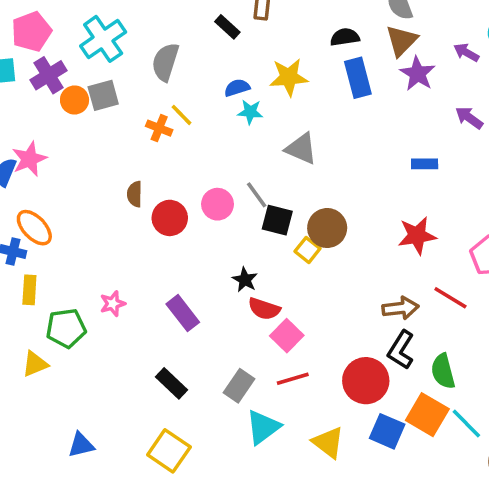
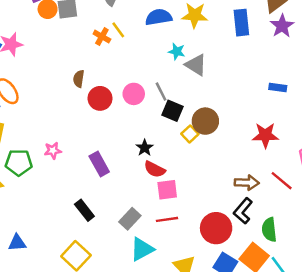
blue semicircle: (237, 88) -> (159, 17), size x1.5
cyan star: (250, 112) -> (177, 51), moved
pink square: (287, 336) -> (167, 190), turned 30

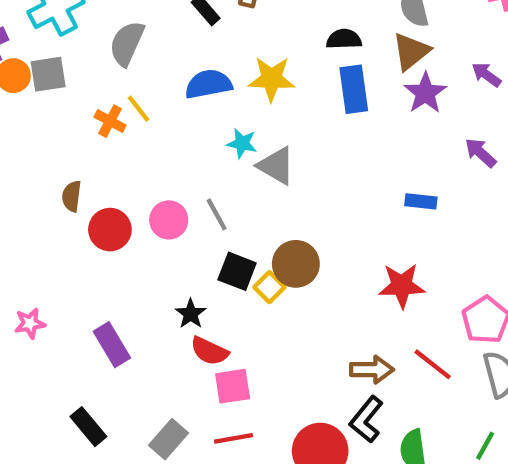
black square: (172, 111) -> (237, 271), moved

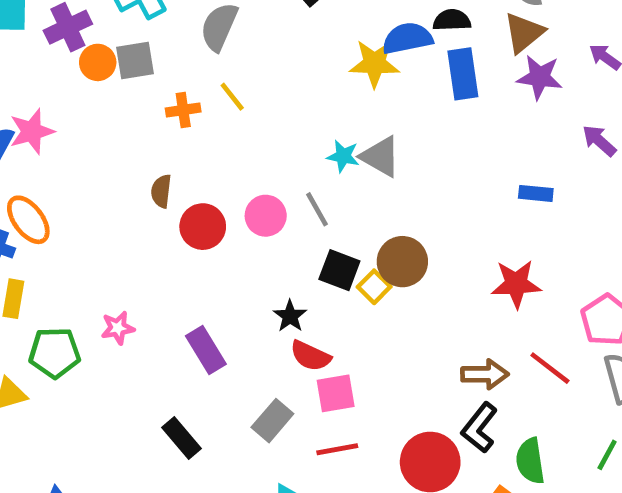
blue semicircle: (208, 84) -> (407, 38), moved
purple star: (425, 93) -> (540, 77), turned -30
orange cross: (110, 121) -> (183, 110), moved, turned -36
cyan star: (242, 143) -> (343, 156), moved
gray rectangle: (168, 439) -> (272, 421), moved

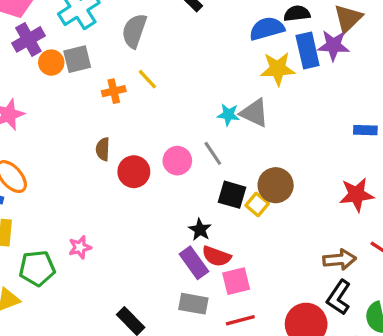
yellow star: (375, 63) -> (278, 69), moved
purple star: (540, 77) -> (333, 45), moved
purple rectangle: (206, 350) -> (194, 263), moved
gray rectangle: (272, 421) -> (193, 304), turned 64

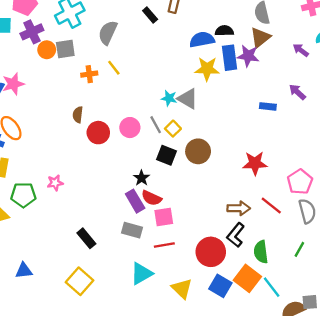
blue rectangle: (365, 130) -> (268, 106), moved
yellow square: (257, 204) -> (173, 129), moved

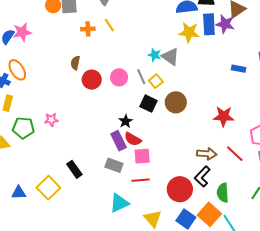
yellow square: (80, 281) -> (48, 188), moved

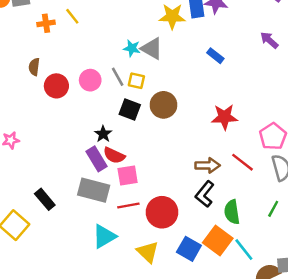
blue rectangle: (239, 69) -> (215, 56), moved, turned 32
yellow square: (156, 81) -> (136, 81), turned -32
gray rectangle: (114, 165) -> (94, 190), size x1.4
red circle: (180, 189) -> (162, 212), moved

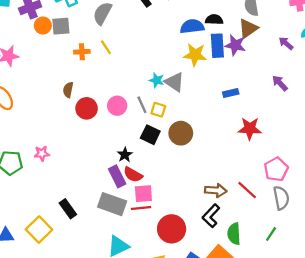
blue rectangle: (215, 56) -> (231, 93), turned -56
red star: (225, 117) -> (250, 129), moved
red line: (128, 206) -> (141, 208), moved

